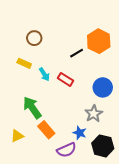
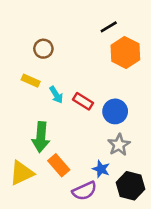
black line: (77, 53) -> (109, 27), moved
blue circle: (103, 87) -> (115, 111), moved
green arrow: (32, 108) -> (41, 137), turned -140
yellow triangle: (17, 136) -> (22, 173), size x1.5

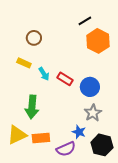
orange rectangle: (59, 165) -> (41, 138), moved, turned -54

